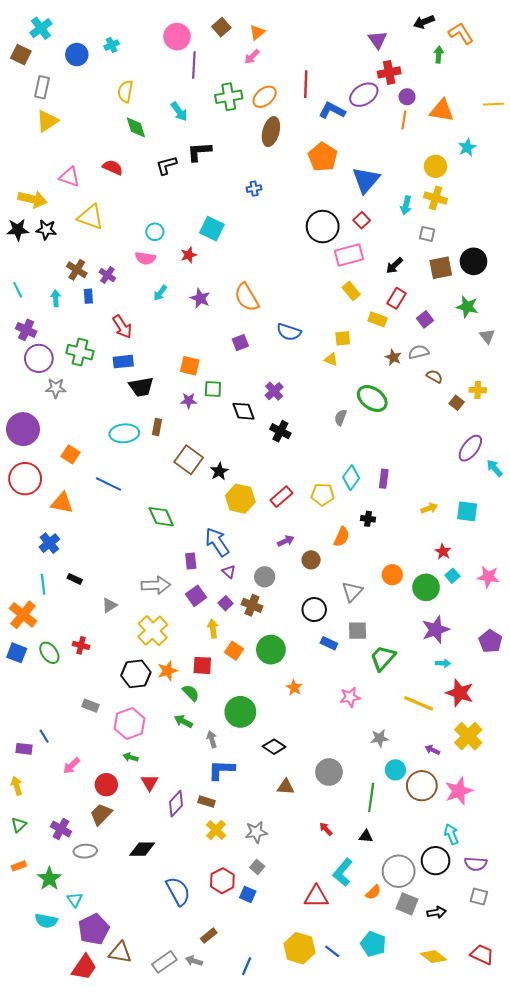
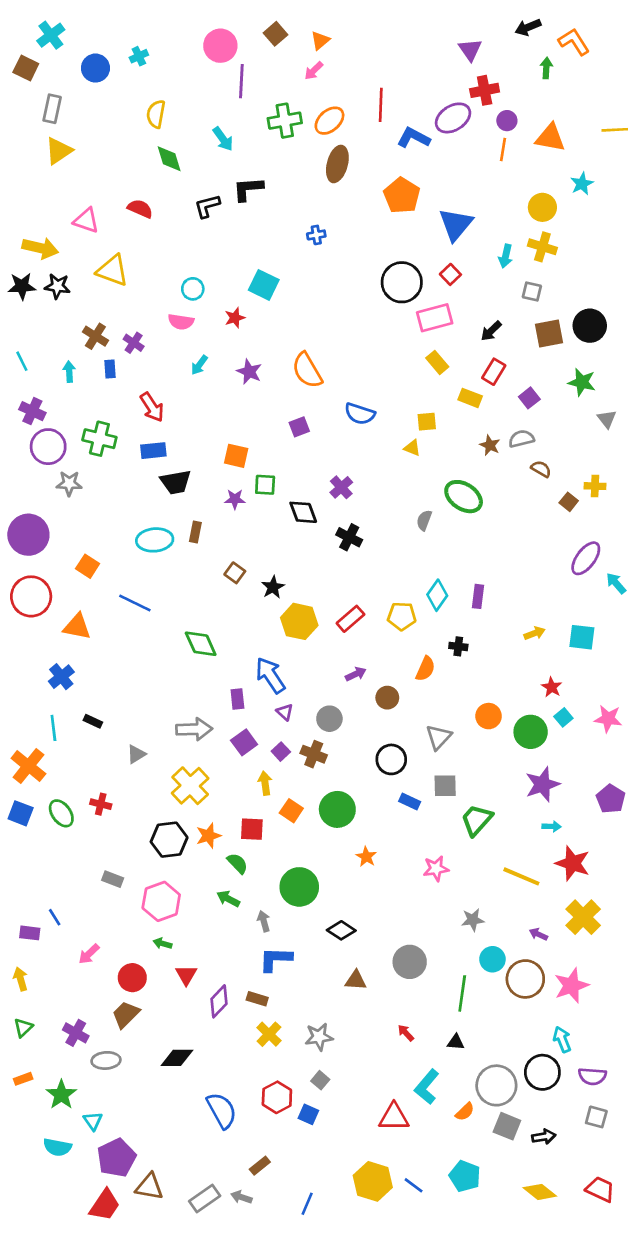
brown square: (189, 460) -> (235, 573), size x0.6

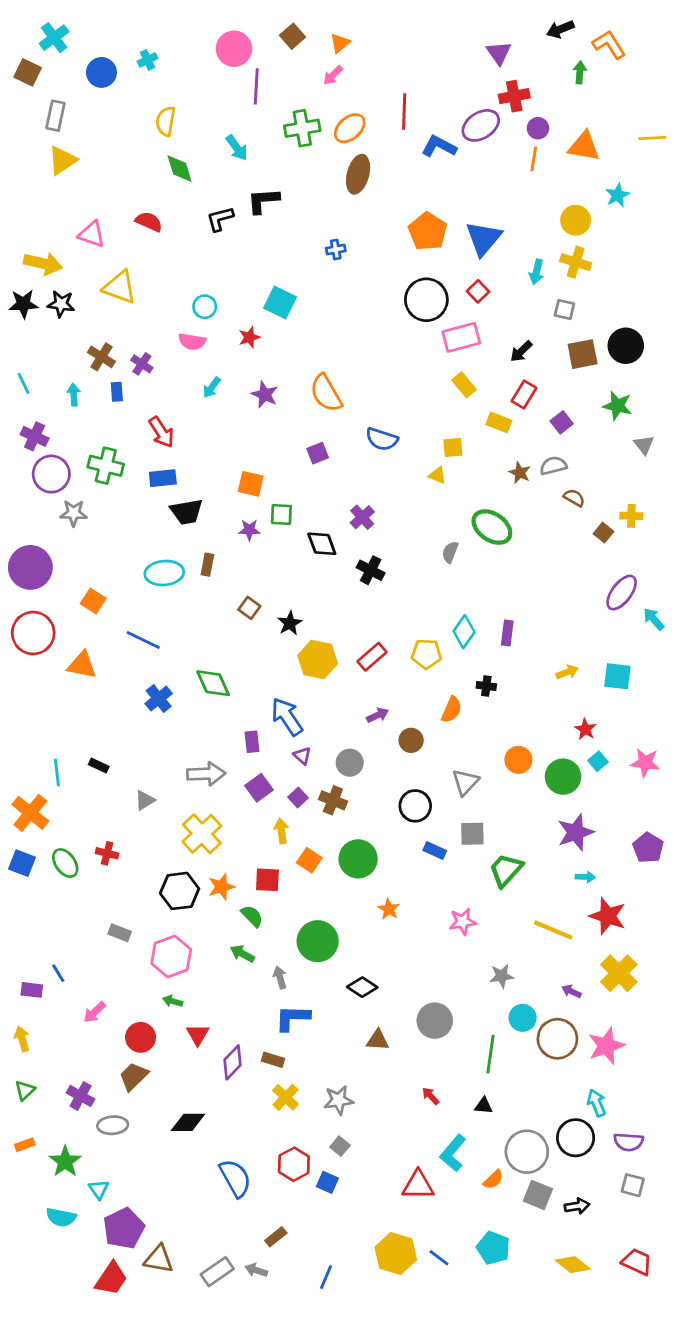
orange pentagon: (402, 196) -> (428, 231), moved
blue cross: (61, 677) -> (159, 699), moved

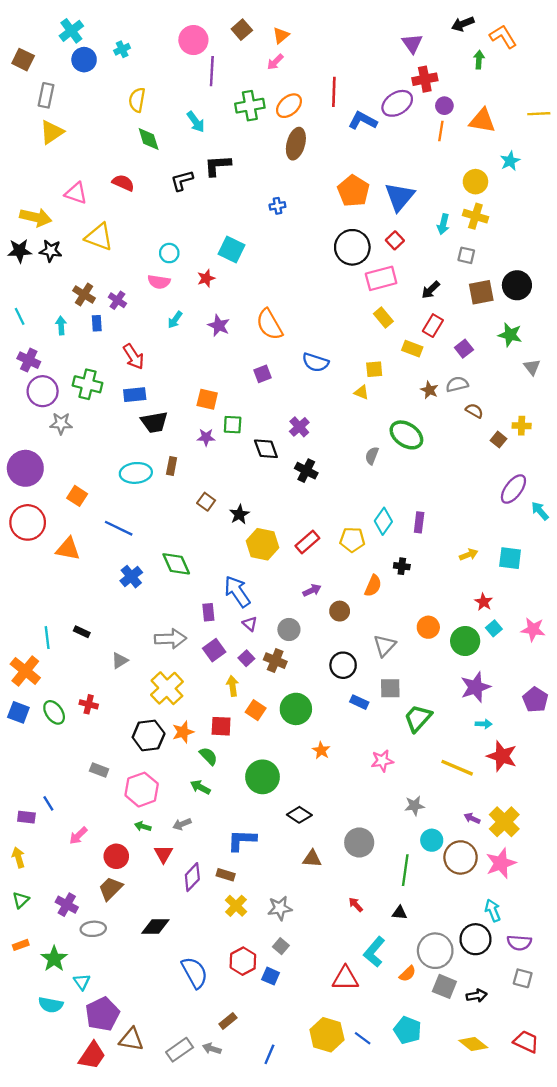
cyan cross: (54, 38) -> (71, 31), moved
yellow cross: (619, 973) -> (504, 822), moved
gray arrow: (280, 977) -> (182, 824), moved, turned -96

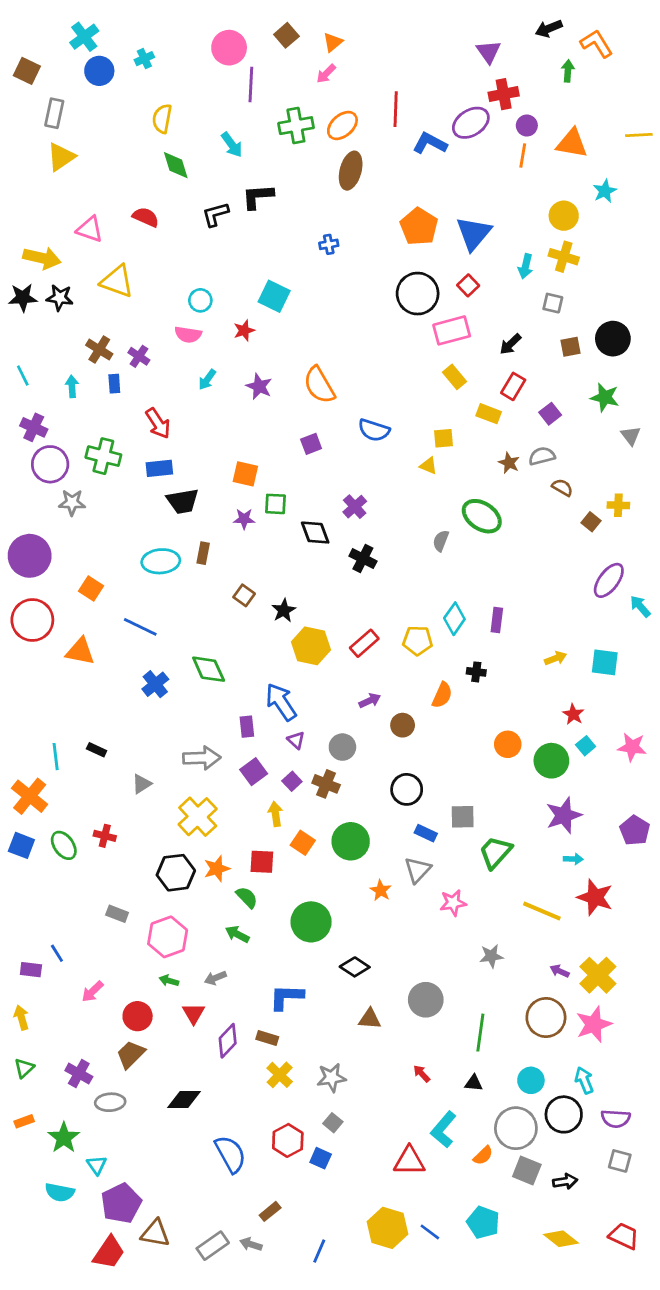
brown square: (481, 292) -> (571, 347), size x0.7
gray triangle: (385, 646) -> (418, 870), moved
cyan circle: (432, 840) -> (531, 1080), moved

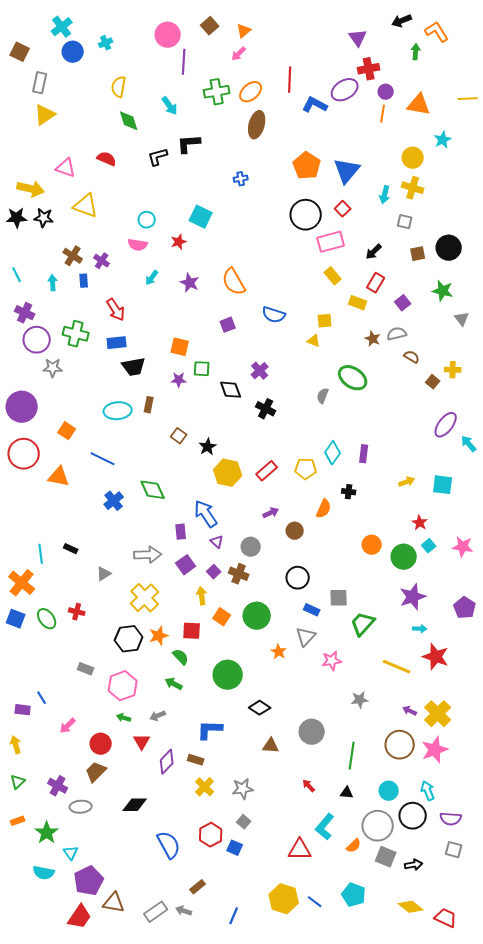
red trapezoid: (624, 1236) -> (446, 918), moved

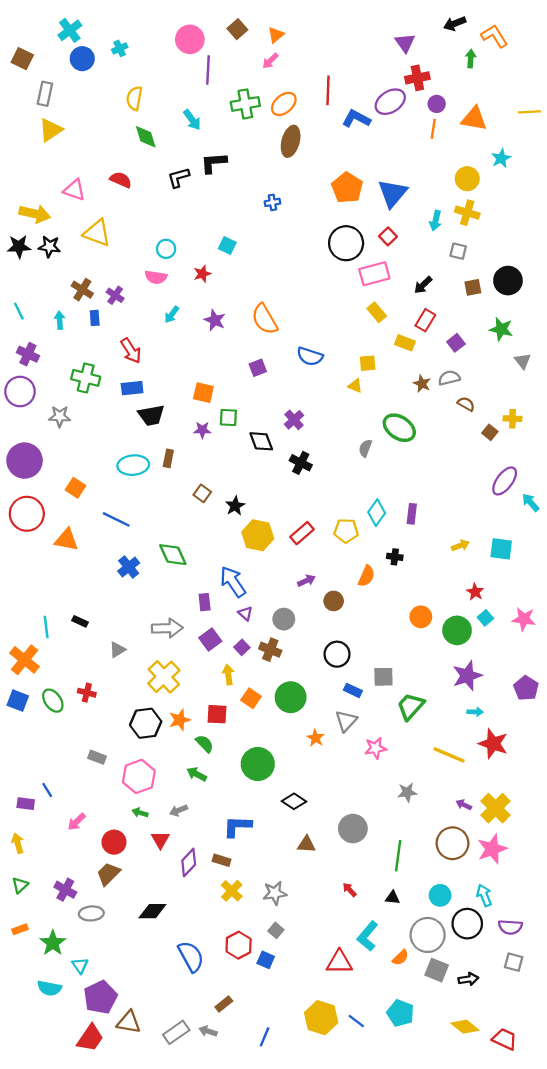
cyan square: (201, 217) -> (227, 245), size x0.7
purple circle: (37, 340) -> (20, 392), moved

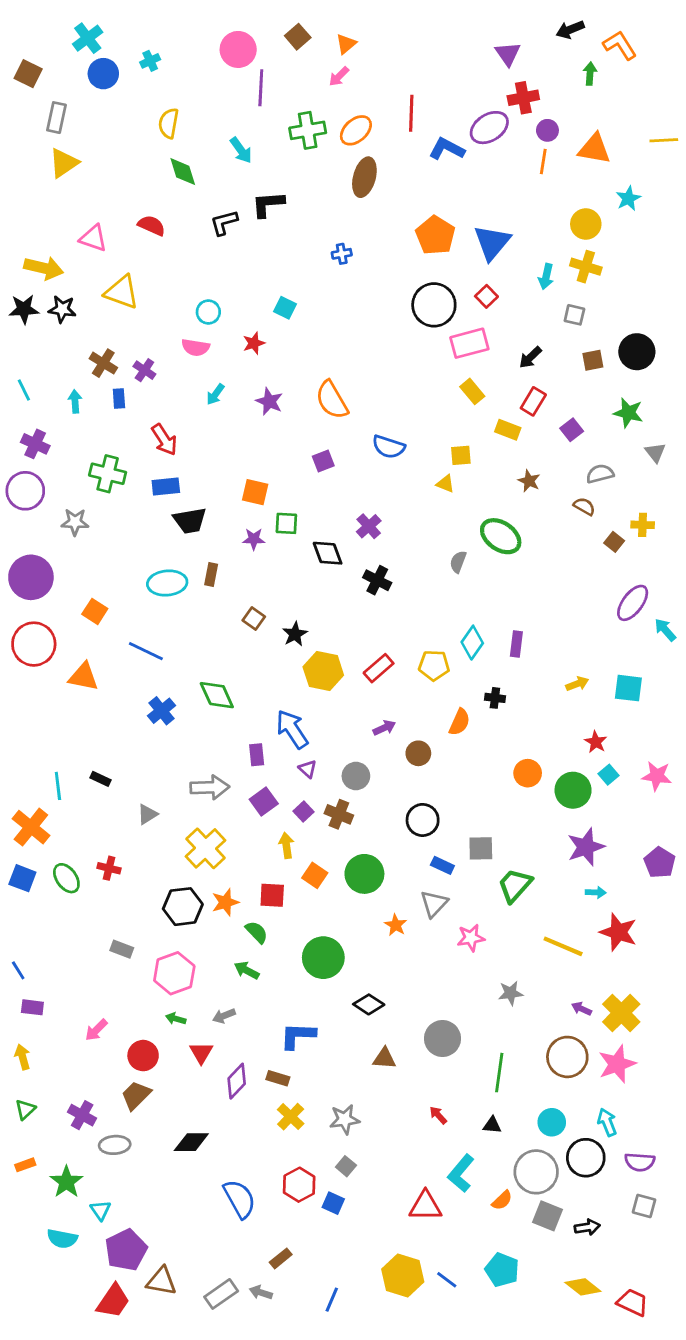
gray semicircle: (449, 378) -> (600, 474), moved
blue line: (47, 790) -> (18, 970), moved

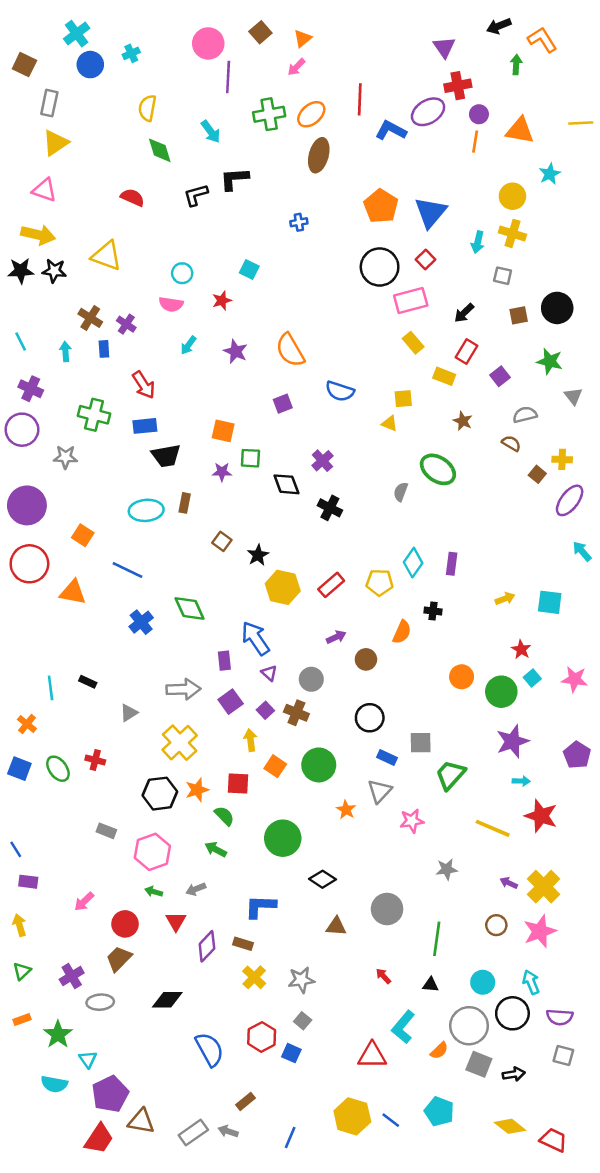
pink triangle: (93, 238) -> (44, 190), moved
purple ellipse: (633, 603) -> (570, 500), moved
orange cross: (31, 827) -> (27, 724), size x0.6
brown circle: (567, 1057) -> (496, 925), size x0.6
purple cross: (82, 1115) -> (72, 976), turned 30

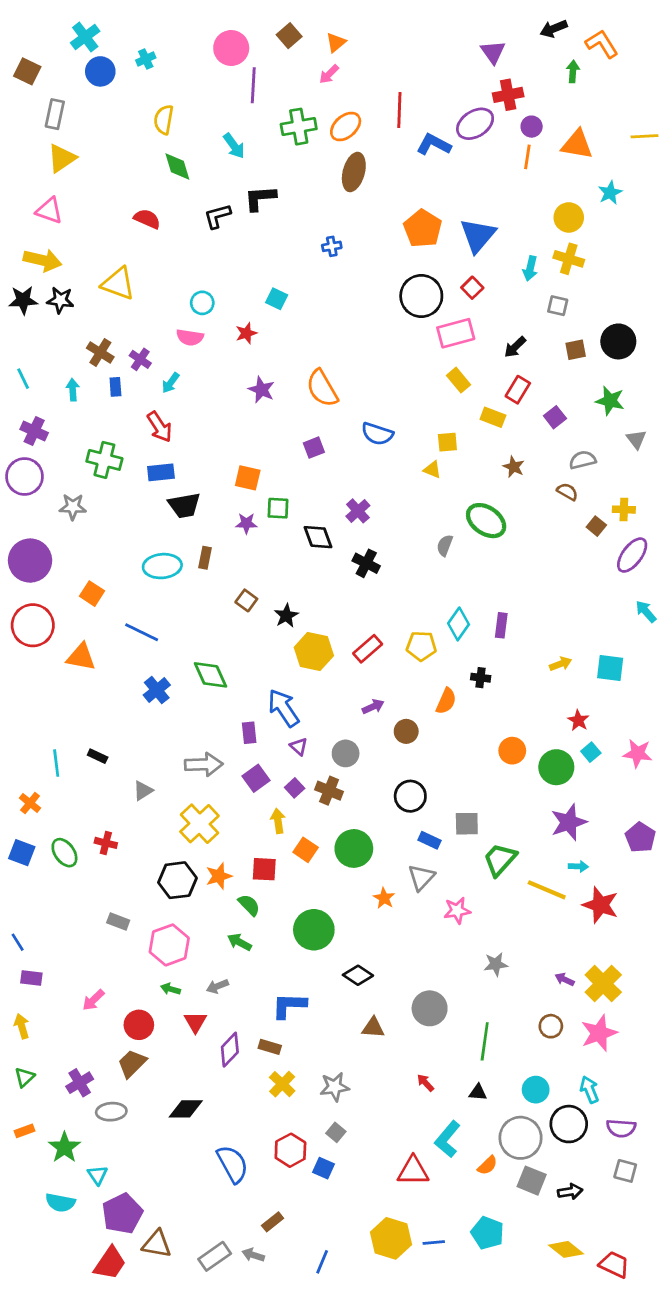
cyan arrow: (188, 345) -> (171, 383), moved
yellow line: (493, 828) -> (547, 890), moved
blue line: (391, 1120) -> (434, 1243), turned -42

